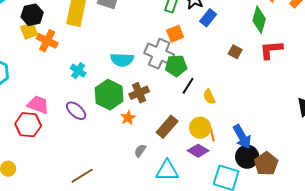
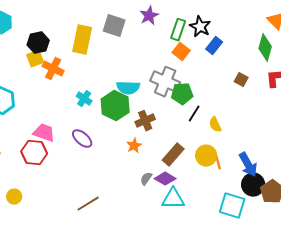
orange square: (175, 34) -> (181, 52), moved, turned -30
green hexagon: (109, 95) -> (115, 106), moved
purple diamond: (198, 151) -> (165, 179), moved

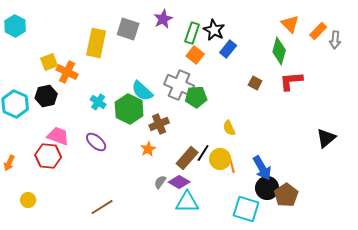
black hexagon: (38, 43) -> (46, 96), moved
cyan semicircle: (128, 88) -> (142, 91), turned 40
black line: (194, 114) -> (203, 153), moved

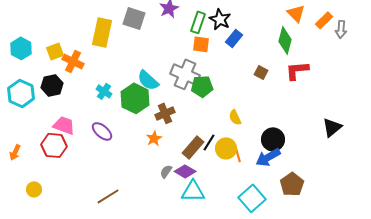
cyan hexagon: (15, 26) -> (21, 48), moved
orange square: (195, 55) -> (201, 44), turned -30
blue arrow: (262, 168) -> (268, 157), turned 90
black circle: (267, 188) -> (273, 139), moved
cyan square: (246, 209) -> (252, 198), turned 32

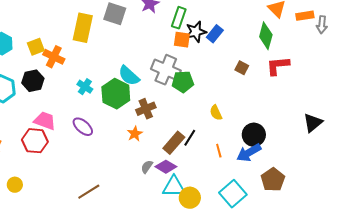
black star: (220, 19) -> (196, 32), moved, turned 30
orange rectangle: (324, 20) -> (305, 16), turned 36
yellow circle: (226, 148) -> (190, 198), moved

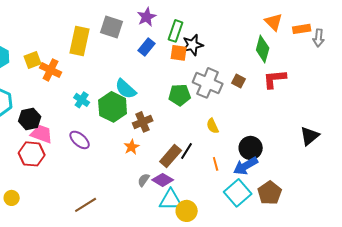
blue rectangle: (215, 34) -> (147, 47), moved
gray cross: (166, 70) -> (208, 83), moved
black hexagon: (33, 81) -> (30, 119), moved
cyan square: (233, 194) -> (238, 193), moved

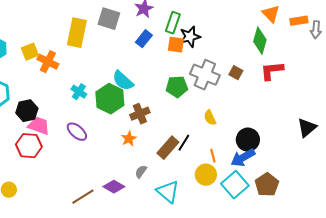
purple diamond: (163, 180) -> (114, 187), moved
cyan triangle: (171, 200) -> (168, 192), turned 40
yellow circle: (187, 211) -> (206, 175), moved

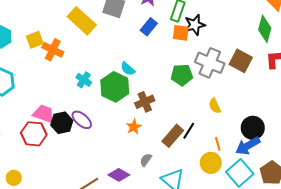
yellow rectangle: (77, 33) -> (82, 21), turned -60
brown square: (236, 73) -> (241, 61), size x1.6
cyan semicircle: (123, 81) -> (128, 69), size x0.7
black hexagon: (27, 111) -> (62, 123), moved

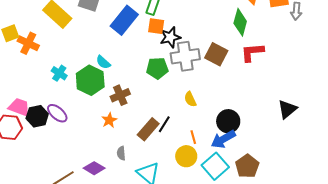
black star: (195, 25) -> (170, 37), moved
blue rectangle: (149, 27) -> (124, 20), size x1.6
gray cross: (210, 63) -> (185, 56), turned -32
gray semicircle: (146, 160) -> (121, 153), turned -40

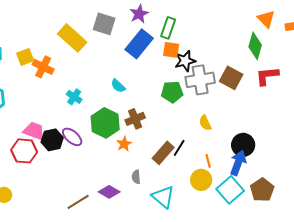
green hexagon: (90, 80) -> (105, 123), moved
blue arrow: (223, 139) -> (238, 163), turned 140

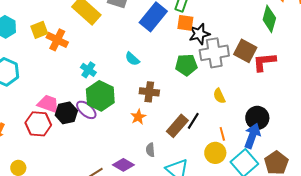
red L-shape: (267, 76) -> (264, 62), moved
brown cross: (135, 119) -> (149, 92), turned 30
green hexagon: (105, 123) -> (100, 96), moved

